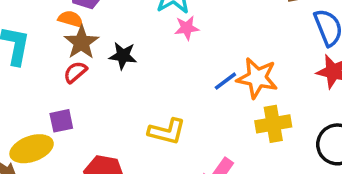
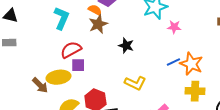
pink star: (187, 28) -> (174, 27), moved
black star: (123, 56) -> (126, 46), moved
red semicircle: (75, 72) -> (71, 50), moved, size x1.5

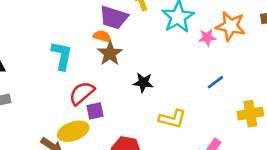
black star: (126, 46) -> (143, 83), moved
orange star: (191, 64) -> (231, 26), moved

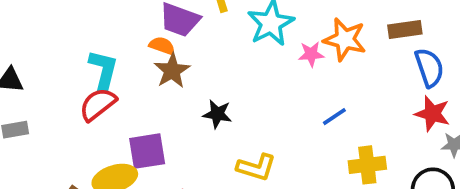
blue line: (215, 82) -> (334, 117), moved
red semicircle: (82, 93) -> (98, 104), moved
purple square: (95, 111) -> (147, 151), size x1.5

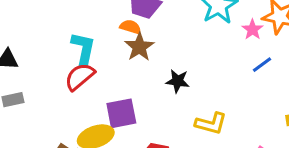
pink star: (311, 54) -> (252, 29), turned -30
blue line: (334, 117) -> (262, 65), moved

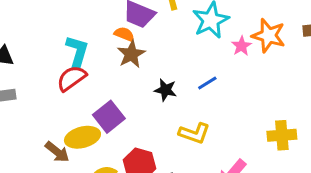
blue line: (262, 65) -> (207, 83), moved
purple square: (121, 113) -> (109, 117), turned -32

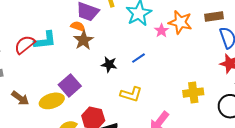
cyan L-shape: (77, 52) -> (45, 40), turned 70
red semicircle: (72, 78) -> (25, 45), moved
brown arrow: (57, 152) -> (20, 98), moved

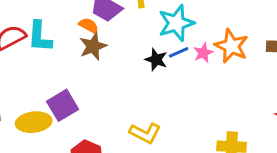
cyan L-shape: (45, 40) -> (40, 37), turned 90
blue line: (139, 58) -> (179, 52), moved
black star: (109, 64) -> (156, 60), moved

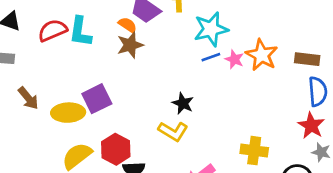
pink star: (203, 53) -> (234, 59), turned -30
black star: (156, 60) -> (183, 103), moved

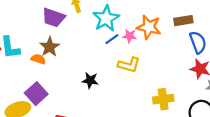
orange semicircle: (128, 25) -> (38, 59), moved
black star: (183, 103) -> (90, 80), moved
yellow L-shape: (173, 131) -> (129, 65), moved

